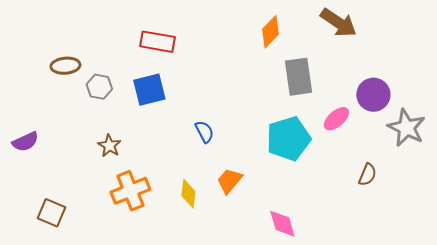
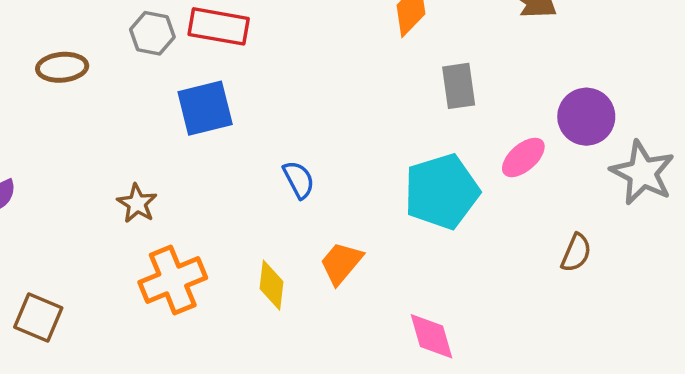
gray rectangle: (298, 77) -> (459, 86), size x0.7
gray hexagon: (99, 87) -> (152, 33), moved

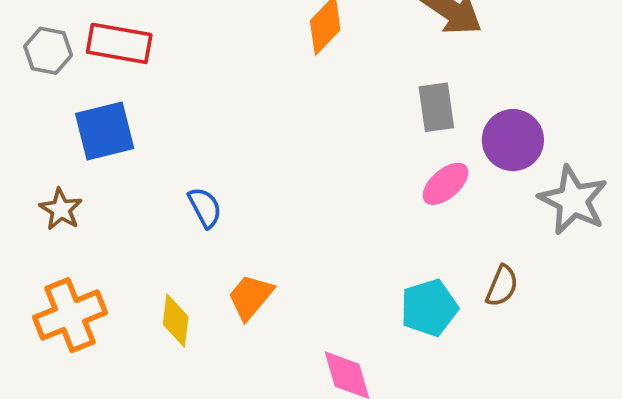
gray rectangle: (459, 86) -> (436, 107), moved
cyan pentagon: (442, 192) -> (429, 308), moved, size x0.7
brown star: (137, 203) -> (61, 209), moved

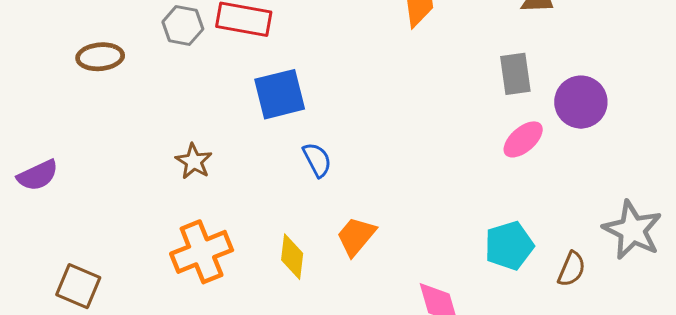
blue square: (105, 131) -> (280, 94), moved
gray star: (573, 200) -> (632, 230), moved
brown semicircle: (502, 286) -> (572, 269), moved

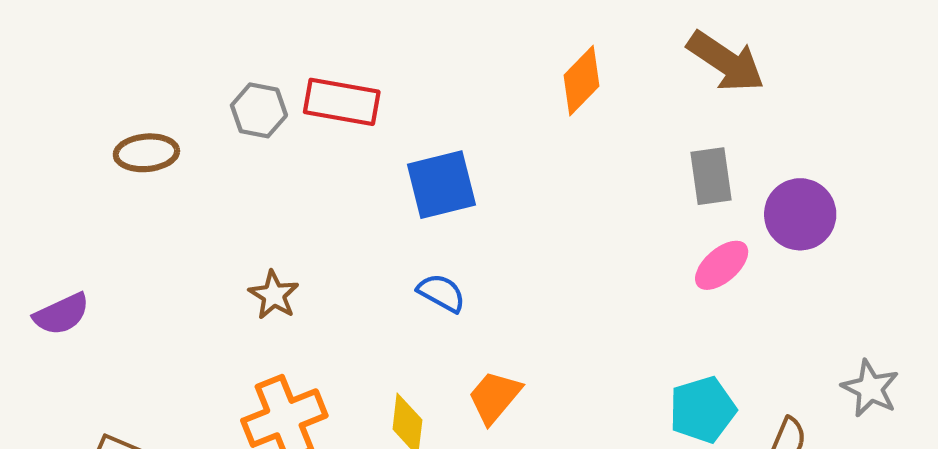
blue square: (280, 94) -> (441, 185), moved
blue semicircle: (317, 160) -> (441, 293), turned -33
gray star: (632, 230) -> (870, 388), size x0.7

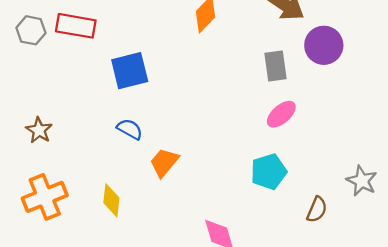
purple circle: (800, 214) -> (324, 45), moved
orange trapezoid: (495, 397) -> (164, 162), moved
cyan pentagon: (703, 410) -> (269, 172), moved

